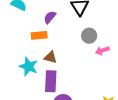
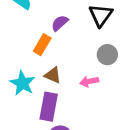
orange rectangle: (39, 35) -> (42, 45), turned -63
pink arrow: (102, 51) -> (89, 81), moved

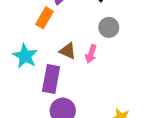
brown triangle: (53, 75) -> (68, 51), moved
pink arrow: (89, 81) -> (91, 54), turned -60

